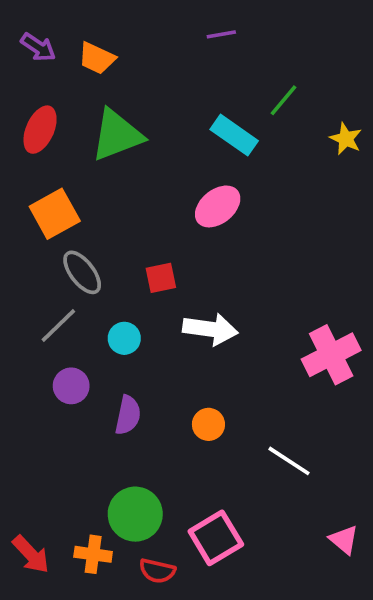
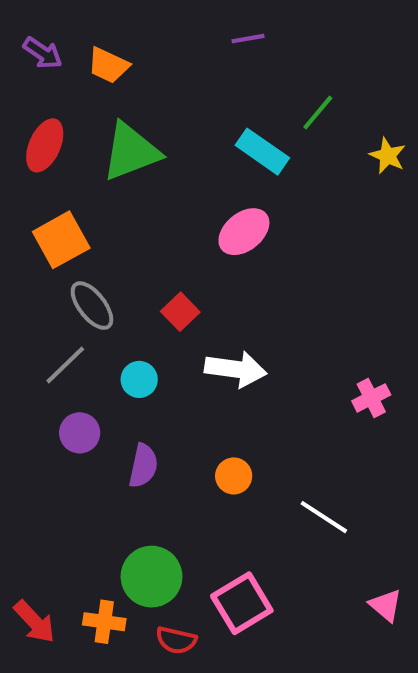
red square: (161, 278) -> (180, 312), turned -32
pink cross: (331, 355) -> (371, 398), size x0.6

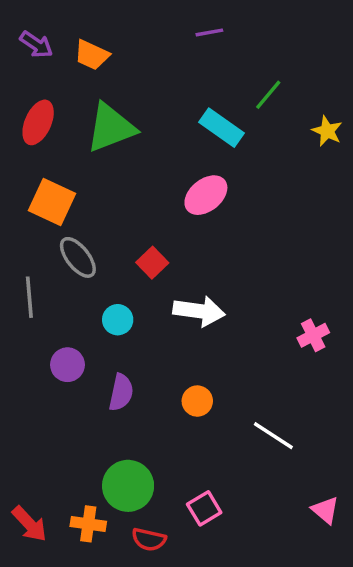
orange square: (61, 240) -> (52, 202), turned -36
gray line: (65, 365) -> (29, 297), moved, turned -51
pink square: (242, 603) -> (204, 508), size x0.7

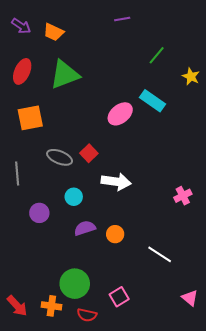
cyan rectangle: (221, 128) -> (153, 101), moved
orange square: (52, 202) -> (30, 118), turned -36
gray ellipse: (78, 257) -> (60, 157), moved, turned -30
cyan circle: (118, 320) -> (74, 197), moved
purple semicircle: (121, 392) -> (85, 228), moved, turned -120

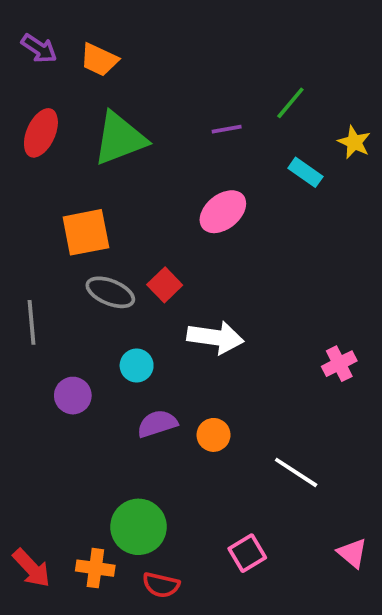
purple line: (122, 19) -> (227, 129), moved
cyan rectangle: (153, 101) -> (305, 172), moved, size x0.7
orange square: (30, 118) -> (86, 232), moved
pink square: (119, 297) -> (247, 553), moved

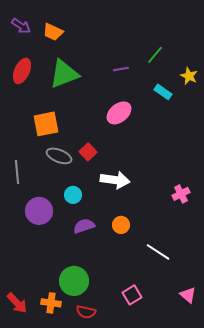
purple circle: (73, 396) -> (39, 211), size x1.4
orange circle: (214, 435) -> (121, 225), moved

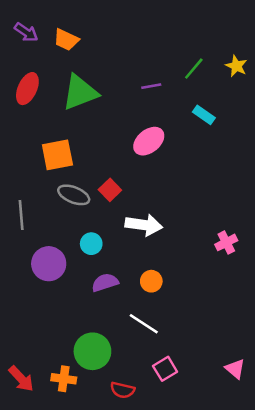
yellow star: (189, 76) -> (236, 66), moved
white line: (158, 252) -> (144, 324), moved
red semicircle: (86, 312) -> (122, 390), moved

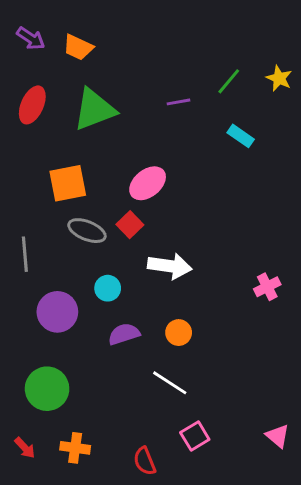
pink ellipse: (149, 141) -> (148, 183), moved
green circle: (92, 351) -> (47, 389), moved
red arrow: (21, 379) -> (25, 448), size x0.7
red semicircle: (122, 390) -> (145, 461), turned 55

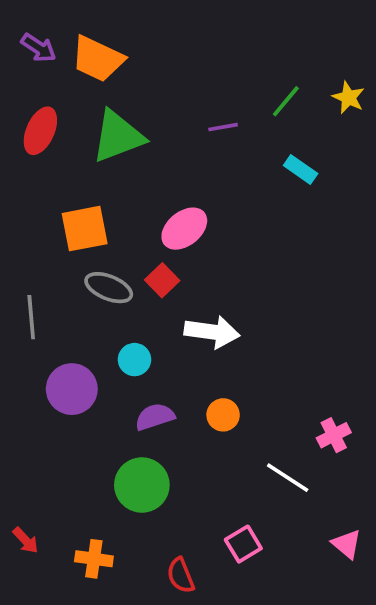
orange trapezoid: (78, 47) -> (98, 59), size x1.4
pink cross: (267, 287) -> (334, 435), moved
white line: (170, 383) -> (288, 478), moved
green circle: (47, 389) -> (142, 485), moved
red arrow: (25, 448) -> (26, 540), moved

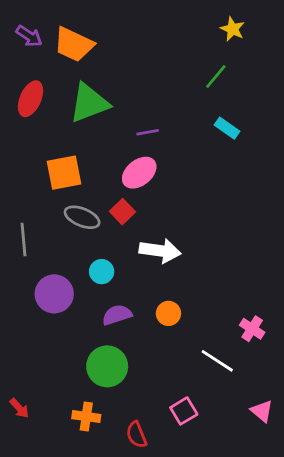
yellow star: (349, 98) -> (233, 29), moved
purple line: (223, 127) -> (148, 132), moved
pink cross: (334, 435) -> (252, 329), turned -30
orange cross: (94, 559) -> (86, 417), moved

